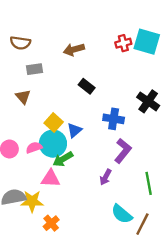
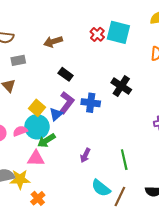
red cross: (123, 43) -> (97, 34), turned -32
purple L-shape: (123, 151) -> (67, 103), moved

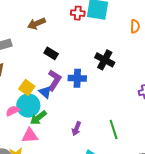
red cross: (97, 34) -> (78, 13), turned -32
blue triangle: (56, 114) -> (45, 92), turned -32

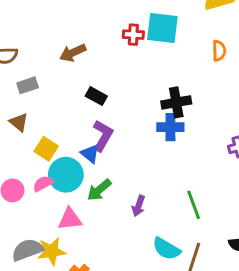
black cross: (105, 60) -> (176, 102), turned -36
blue cross: (77, 78) -> (170, 127), moved
yellow square: (27, 88) -> (46, 149), moved
green arrow: (38, 118) -> (99, 190), moved

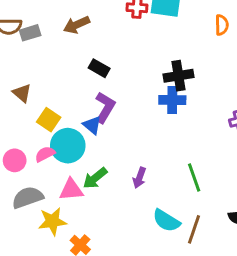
gray rectangle: (28, 85) -> (30, 33), moved
green arrow: (99, 190) -> (95, 178), moved
gray semicircle: (27, 250) -> (28, 197), moved

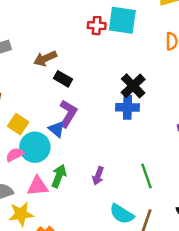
brown arrow: (77, 25) -> (45, 58), moved
black cross: (178, 76) -> (133, 86), turned -35
green arrow: (95, 178) -> (59, 176), turned 150

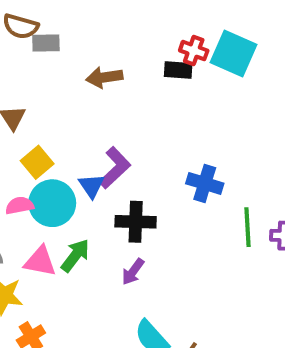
black rectangle: (63, 79) -> (178, 70), moved, turned -42
black cross: (133, 86) -> (136, 222), moved, turned 30
green line: (146, 176) -> (247, 227), moved

